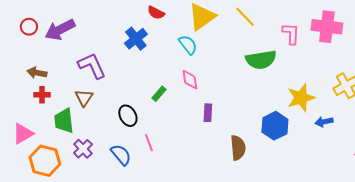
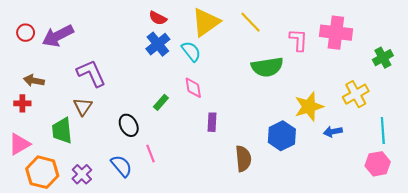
blue cross: (136, 39) -> (158, 44), moved
red cross: (42, 95) -> (22, 103), moved
purple cross: (83, 149) -> (82, 174), moved

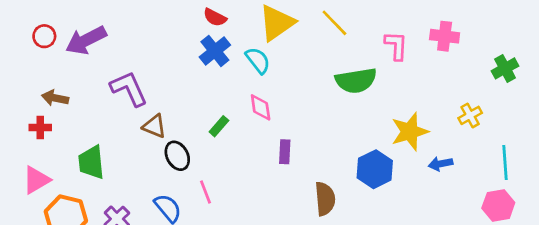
pink cross: (336, 33) -> (445, 36), size x0.7
yellow cross: (356, 94) -> (470, 115), size x0.7
brown triangle: (83, 107) -> (154, 126), moved, turned -42

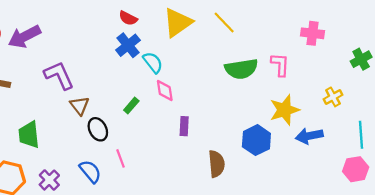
pink L-shape: (396, 46) -> (280, 65), moved
cyan semicircle: (258, 60) -> (153, 62), moved
brown triangle: (154, 126) -> (80, 106), turned 30
blue arrow: (441, 164) -> (309, 136), size x1.4

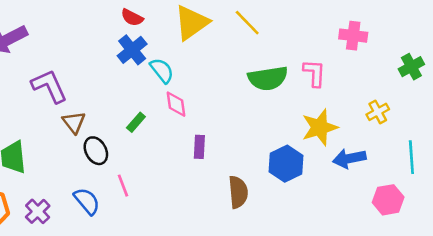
pink hexagon: (356, 169) -> (388, 200), moved

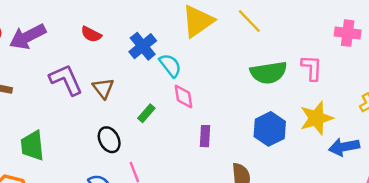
red semicircle: (132, 17) -> (91, 34), moved
brown triangle: (74, 122) -> (103, 88), moved
blue hexagon: (286, 164) -> (270, 129), moved

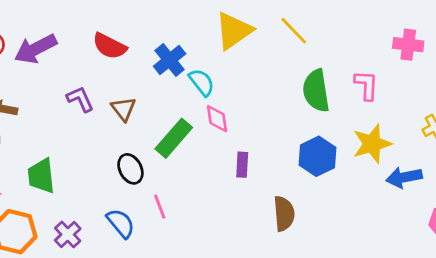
red semicircle: (91, 34) -> (110, 46), size x1.4
green semicircle: (269, 73) -> (316, 91), turned 90
purple L-shape: (66, 80) -> (80, 99), size x0.7
green rectangle: (146, 113) -> (174, 138), size x1.8

